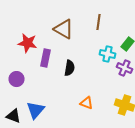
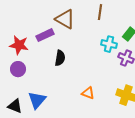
red star: (28, 43) -> (19, 45), moved
purple rectangle: (46, 58) -> (45, 35), moved, turned 54
black semicircle: (70, 68) -> (60, 58), moved

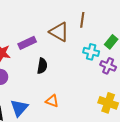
brown triangle: (65, 19) -> (59, 32), moved
orange triangle: (88, 93) -> (52, 101), moved

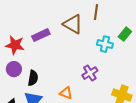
black semicircle: (42, 66) -> (33, 78), moved
purple cross: (108, 66) -> (90, 73), moved, turned 35

